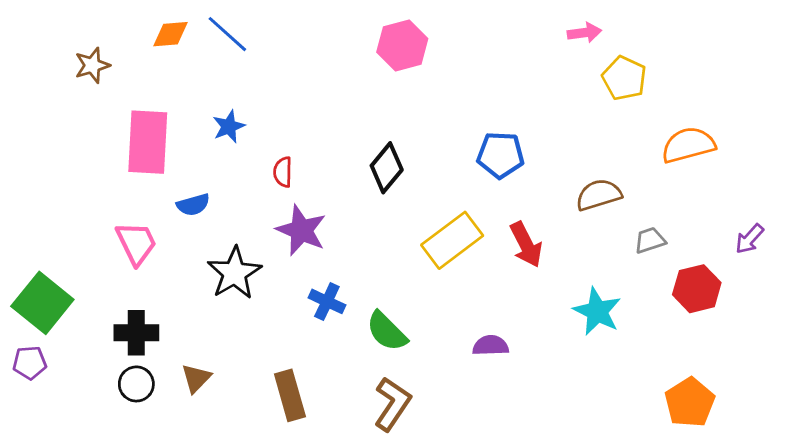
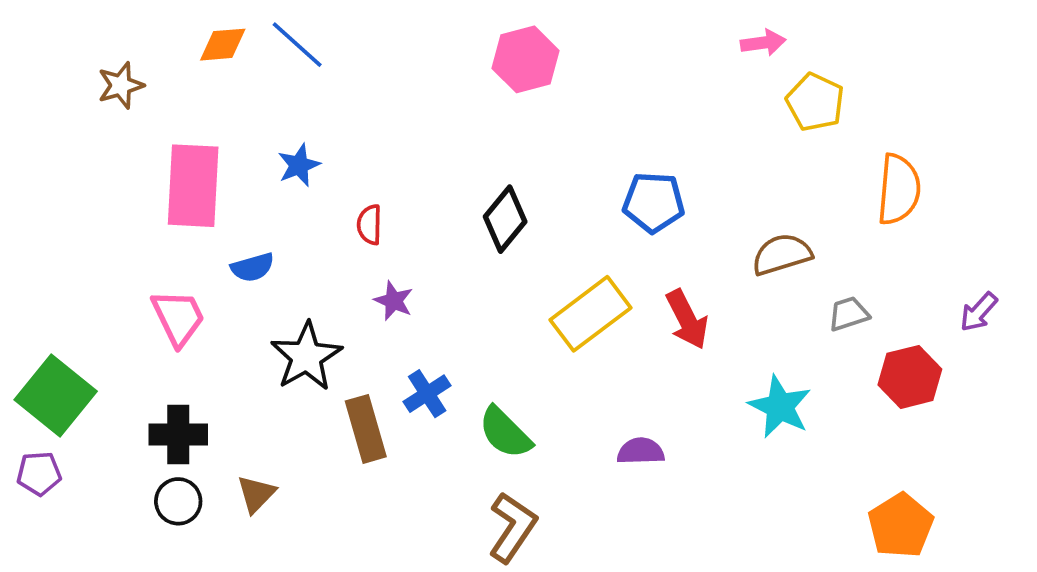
orange semicircle: (688, 145) -> (899, 189), turned 110
purple star: (301, 230) -> (394, 301), size x0.6
blue cross: (327, 301) -> (427, 394), turned 32
brown rectangle: (290, 395) -> (366, 429), moved

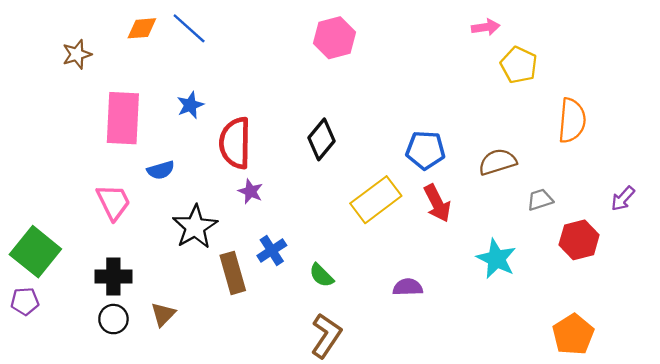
blue pentagon: (654, 202) -> (425, 150), moved
red semicircle: (369, 225) -> (235, 143), size x2.0
green semicircle: (505, 433) -> (321, 275), size x0.7

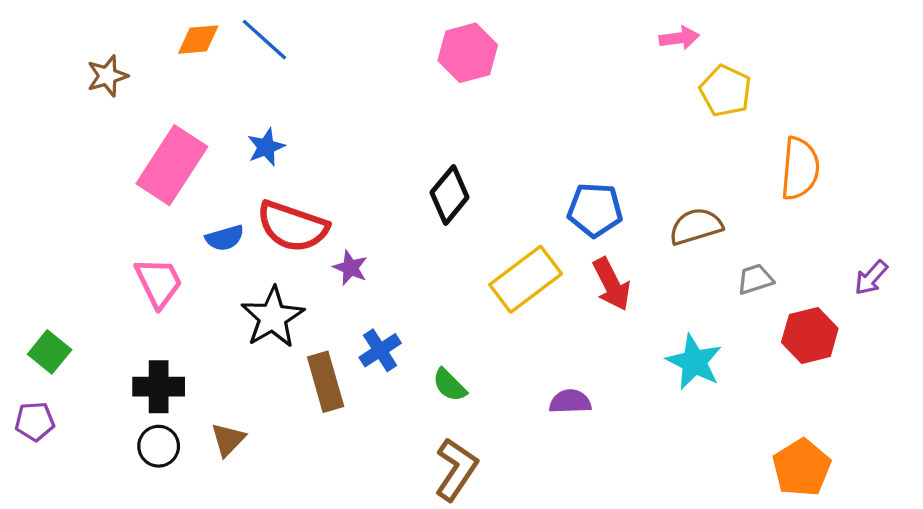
pink rectangle: (123, 118) -> (172, 165), turned 30
red semicircle: (235, 143) -> (293, 226), moved, turned -72
green square: (35, 252) -> (50, 352), size x0.6

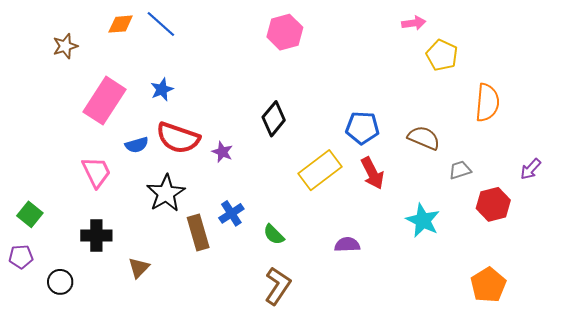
brown semicircle: (696, 226) -> (424, 138), turned 40
purple star: (350, 268) -> (222, 152), moved
black circle: (159, 446) -> (60, 282), moved

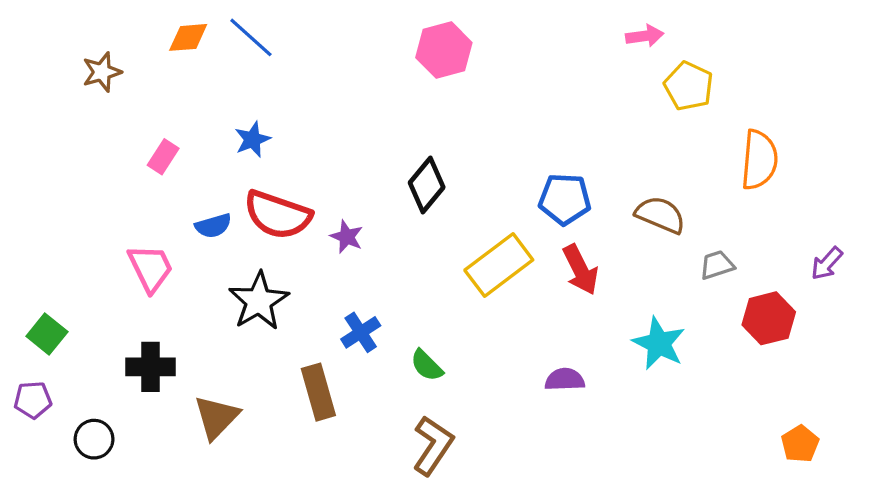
pink rectangle: (104, 101) -> (163, 157), size x0.5
brown rectangle: (198, 233) -> (318, 392), moved
purple semicircle: (347, 245) -> (565, 380), moved
brown triangle: (139, 268) -> (216, 417), size x1.4
orange pentagon: (488, 285) -> (800, 444), moved, size x0.7

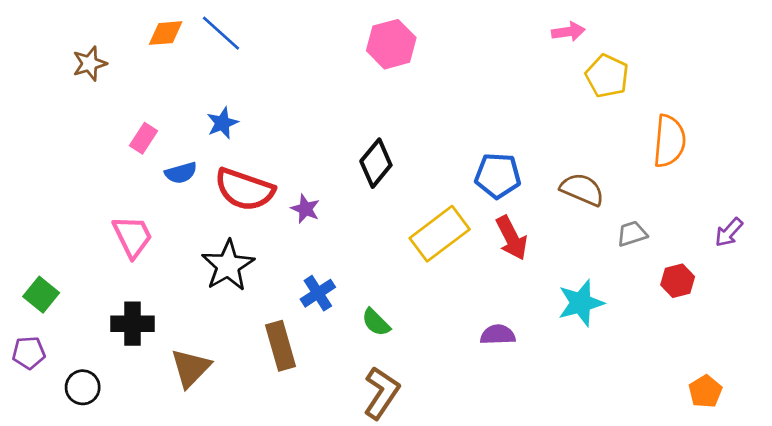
blue semicircle: (213, 226) -> (181, 173), moved
red hexagon: (769, 318) -> (678, 281), size x0.7
cyan star: (659, 343) -> (581, 303), turned 30

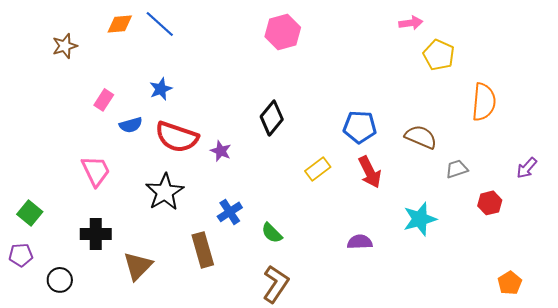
yellow rectangle: (440, 234) -> (318, 169), size x0.6

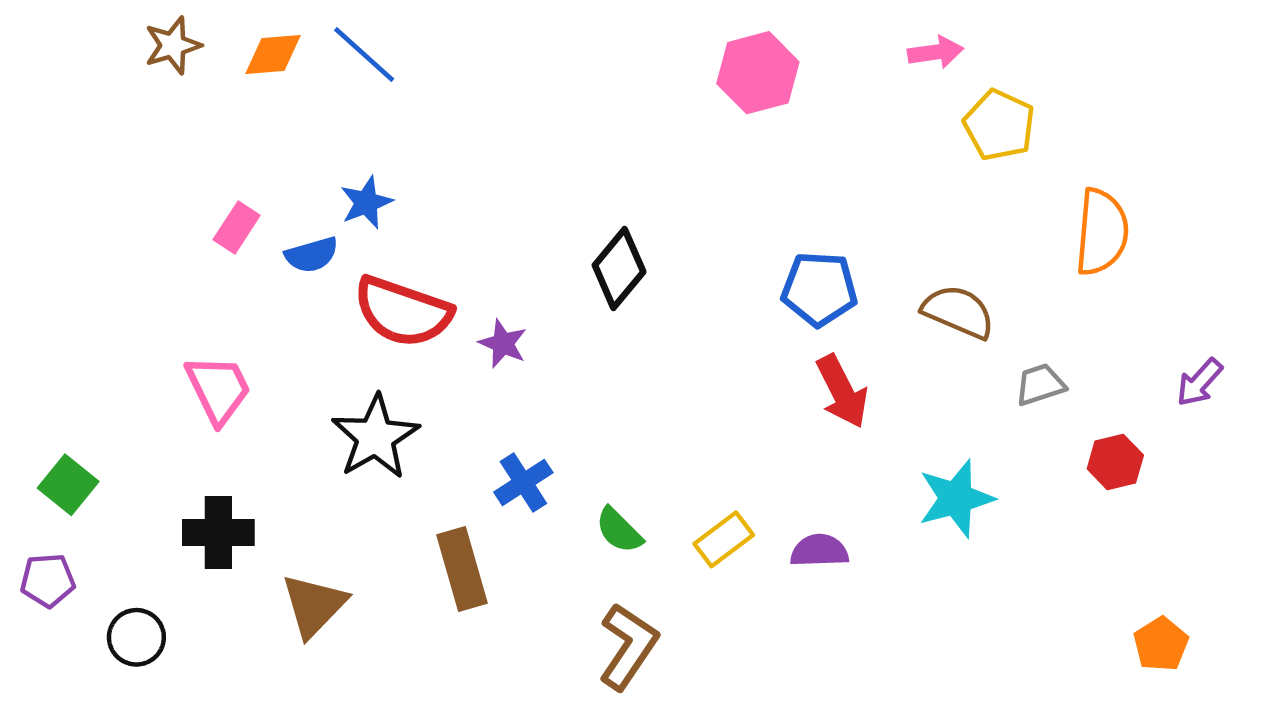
pink hexagon: (283, 32) -> (758, 73), moved
brown star: (65, 46) -> (173, 45), moved
blue semicircle: (131, 125) -> (312, 255), moved
yellow rectangle: (318, 169) -> (724, 539), moved

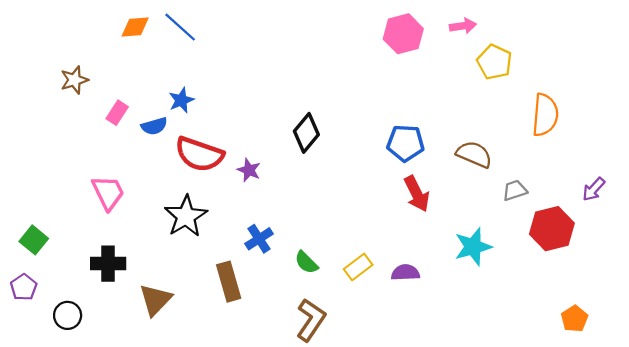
brown star: (173, 45) -> (74, 80), moved
pink hexagon: (758, 73) -> (403, 34), moved
red hexagon: (1115, 462) -> (552, 229), size x1.6
purple pentagon: (48, 580) -> (24, 287), turned -30

